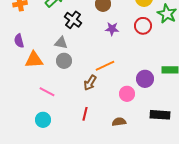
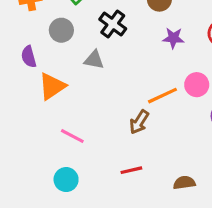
orange triangle: (34, 60) -> (52, 86), turned -30
gray circle: (64, 61) -> (61, 30), moved
pink circle: (127, 94) -> (197, 85), moved
red line: (85, 114) -> (131, 170), turned 64

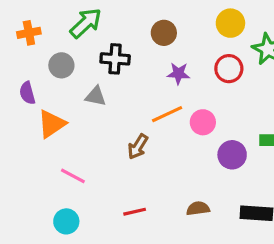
black cross: (113, 24) -> (115, 59), turned -32
orange line: (162, 96) -> (167, 114), moved
brown arrow: (139, 122) -> (138, 147), moved
brown semicircle: (184, 183) -> (198, 208), moved

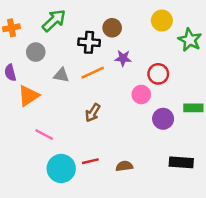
black cross: (115, 59) -> (89, 42), moved
red circle: (229, 69) -> (158, 74), moved
orange line: (167, 114) -> (93, 73), moved
brown semicircle: (198, 208) -> (124, 166), moved
cyan circle: (66, 221) -> (61, 168), moved, size x1.5

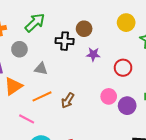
orange line: (93, 73) -> (42, 96), moved
pink circle: (141, 95) -> (109, 96), moved

